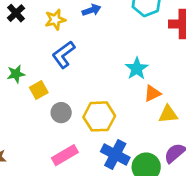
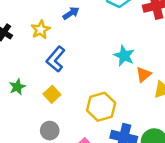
yellow square: (39, 90) -> (52, 94), moved
gray circle: (61, 113) -> (50, 131), moved

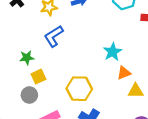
green star: (17, 87) -> (27, 58), moved
yellow square: (52, 94) -> (38, 77), moved

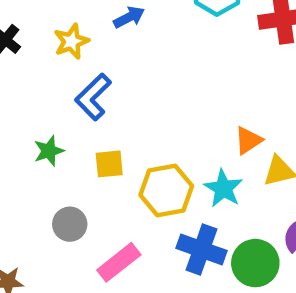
cyan star: (113, 52) -> (223, 188), moved
yellow square: (38, 77) -> (109, 164), moved, turned 32

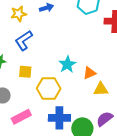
cyan star: (223, 188) -> (67, 64), moved
blue cross: (201, 249) -> (59, 118), turned -30

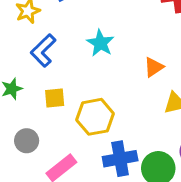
cyan star: (67, 64) -> (100, 43), moved
orange triangle: (90, 73) -> (154, 67), moved

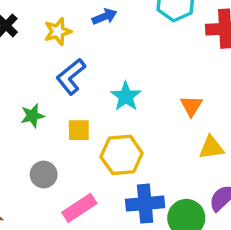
cyan star: (100, 43) -> (126, 96), moved
orange triangle: (154, 67) -> (191, 106), turned -30

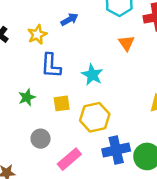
blue L-shape: (71, 77) -> (51, 66), turned -40
orange triangle: (191, 106) -> (126, 43), moved

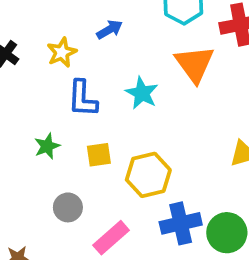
orange triangle: (126, 43) -> (195, 64), size x1.6
cyan star: (92, 75) -> (142, 93), moved

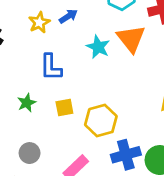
yellow star: (62, 52) -> (39, 23), moved
cyan star: (142, 93) -> (98, 47), moved
gray circle: (68, 207) -> (30, 153), moved

